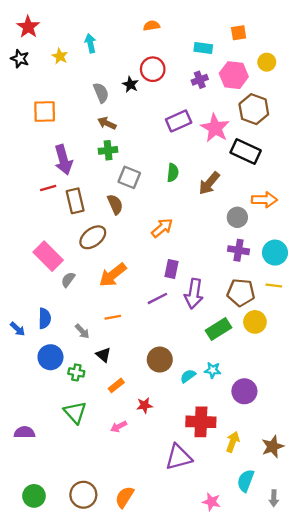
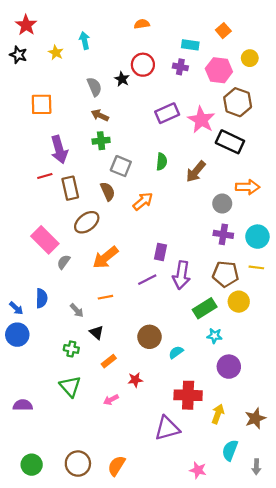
orange square: (239, 33) -> (223, 31), turned -32
purple cross: (200, 80) -> (180, 67), moved, turned 32
orange arrow: (162, 228) -> (143, 201), moved
blue circle: (50, 357) -> (17, 335), moved
cyan star: (213, 370) -> (215, 336), moved

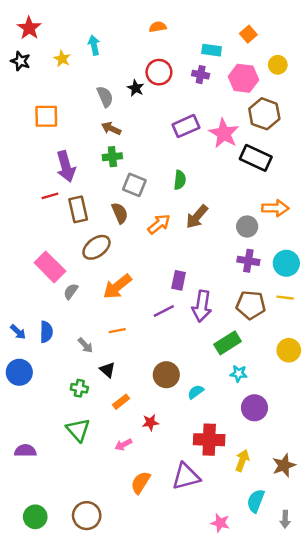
brown arrow: (196, 172) -> (197, 217), moved
yellow circle: (239, 302) -> (289, 350), moved
blue arrow: (16, 308) -> (18, 332), moved
orange semicircle: (116, 466) -> (141, 483), moved

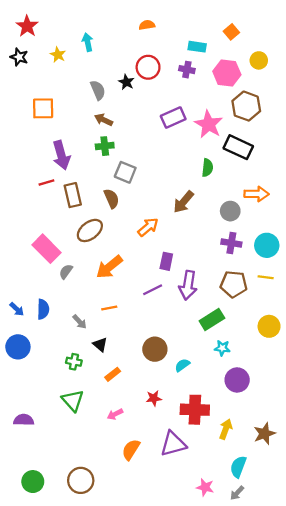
green semicircle: (180, 180) -> (207, 168), moved
orange arrow: (159, 224) -> (148, 227), moved
red star: (150, 422) -> (154, 398), moved
gray arrow: (285, 519) -> (237, 493), moved, turned 42

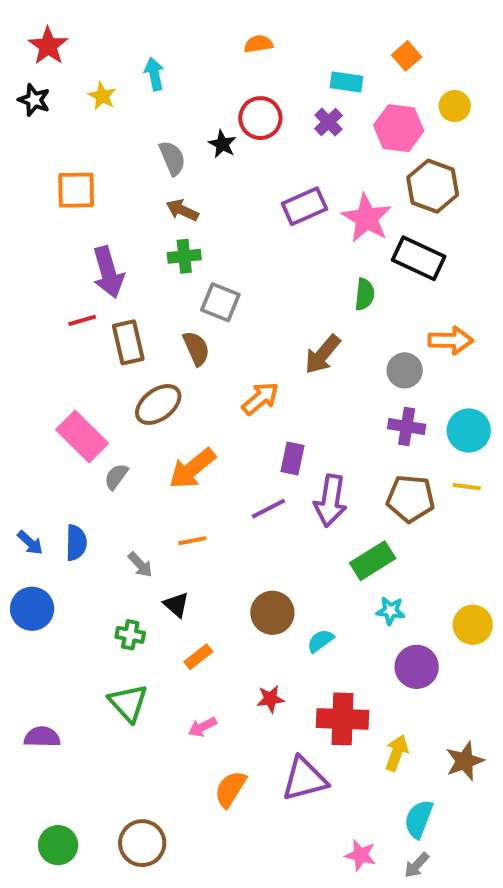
purple cross: (187, 70) -> (328, 122), turned 35
yellow circle: (269, 326) -> (473, 625), moved

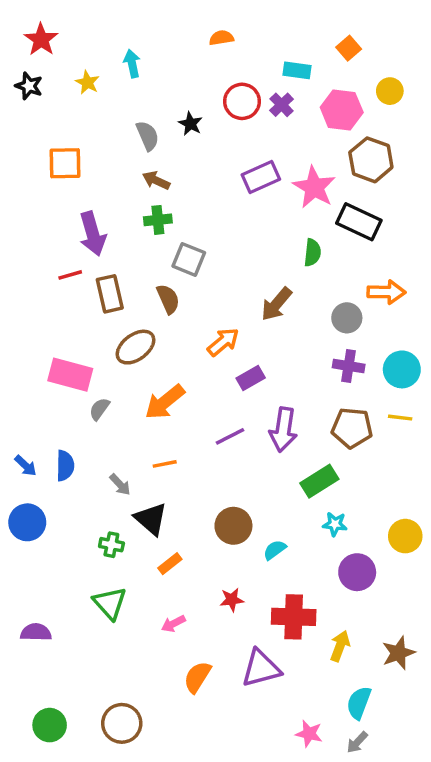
red circle: (260, 118) -> (242, 101), moved
pink rectangle: (82, 437) -> (70, 375), turned -30
purple rectangle: (292, 459) -> (251, 378), moved, turned 48
black triangle: (176, 605) -> (151, 519), size x1.5

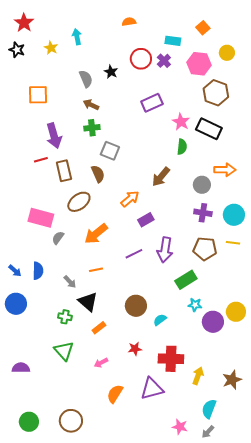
pink star: (314, 187) -> (181, 122), moved, size x0.7
purple circle: (357, 572) -> (213, 322), moved

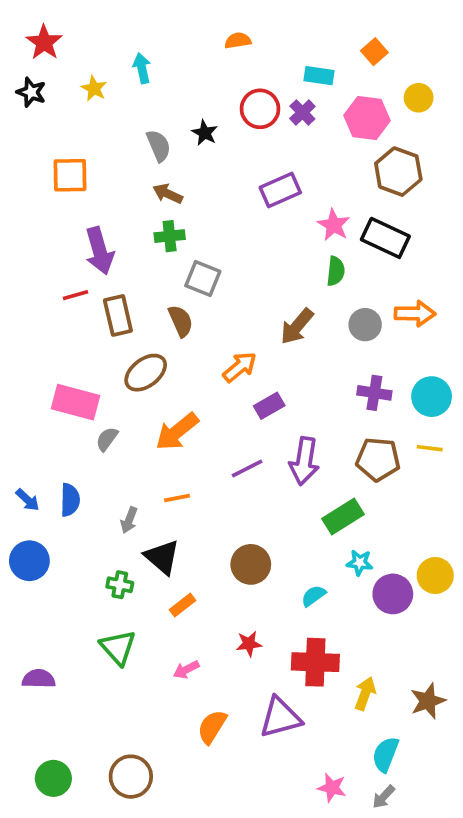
gray circle: (202, 185) -> (365, 325), moved
gray arrow: (70, 282) -> (129, 520), turned 64
cyan semicircle: (160, 320) -> (313, 596), moved

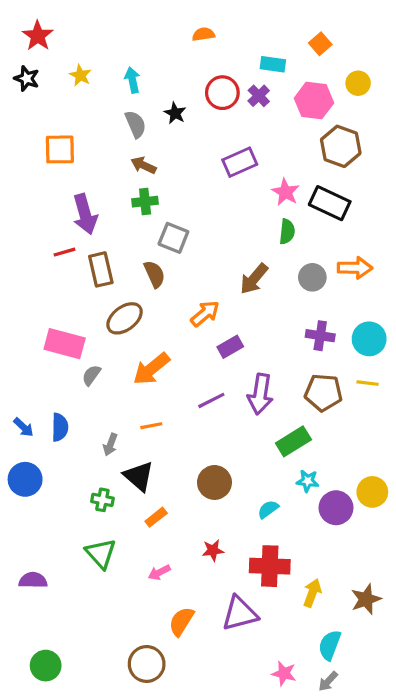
cyan arrow: (142, 68) -> (132, 80), moved
brown circle: (131, 777) -> (147, 664), moved

